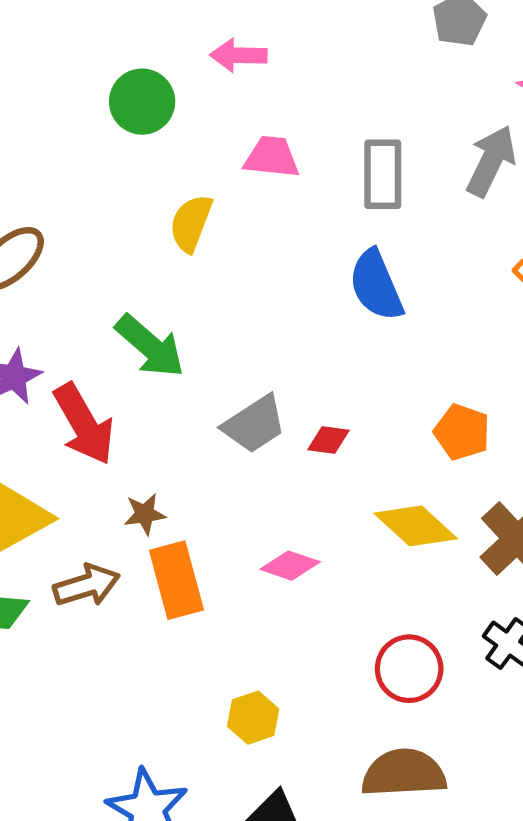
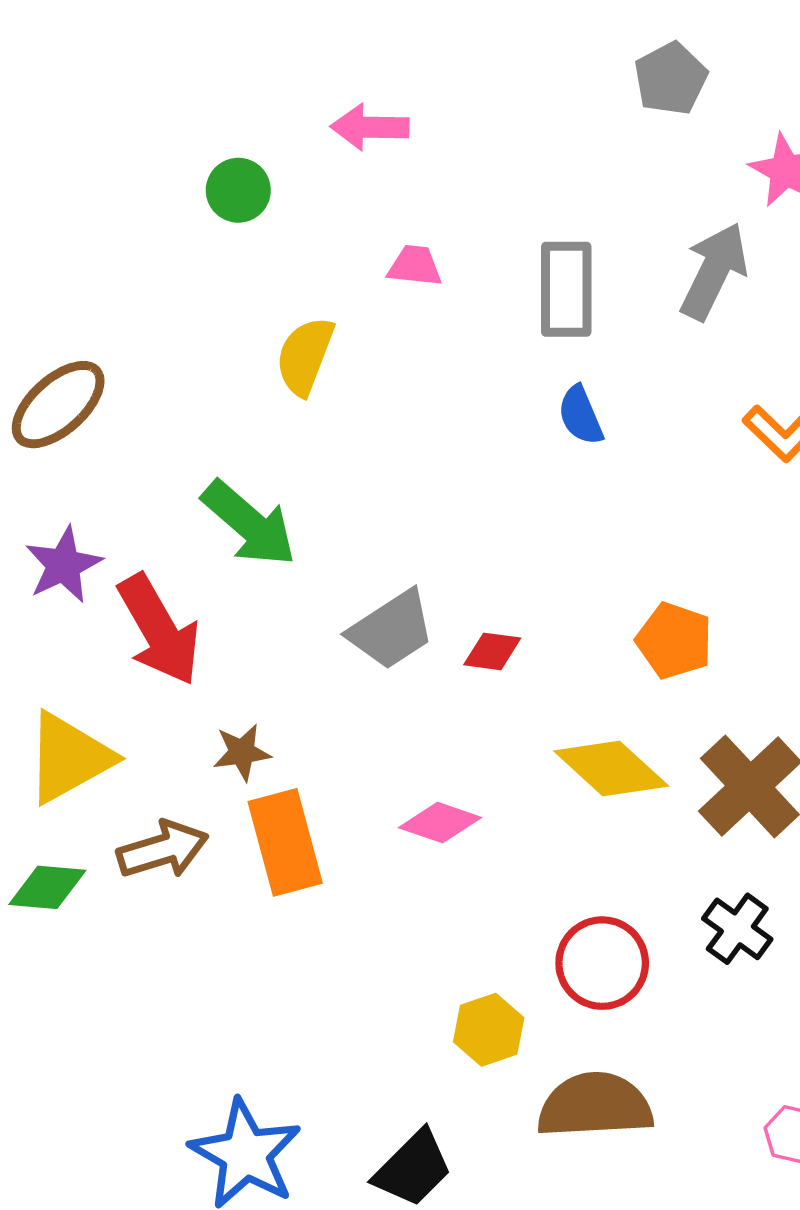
green circle: (142, 102) -> (238, 190), size x0.7
pink trapezoid: (272, 157) -> (415, 266), size x0.7
blue semicircle: (376, 285) -> (581, 415), moved, size x0.6
yellow hexagon: (253, 718) -> (489, 1030), moved

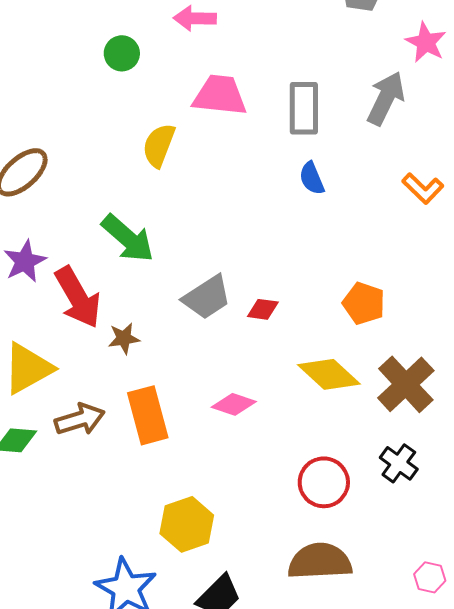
pink trapezoid: (415, 266) -> (220, 95), size x1.8
brown star: (242, 752) -> (124, 338), moved
yellow hexagon: (489, 1030) -> (187, 524), moved, size x1.4

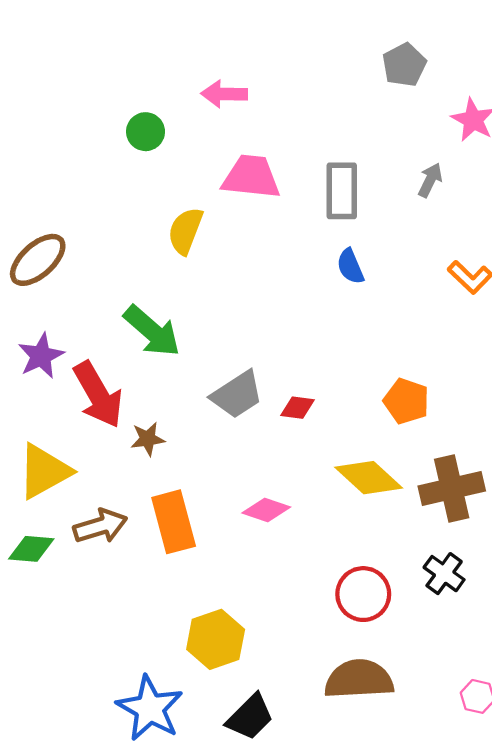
gray arrow: (386, 98) -> (430, 180), size x0.6
brown cross: (406, 384) -> (452, 488), turned 30

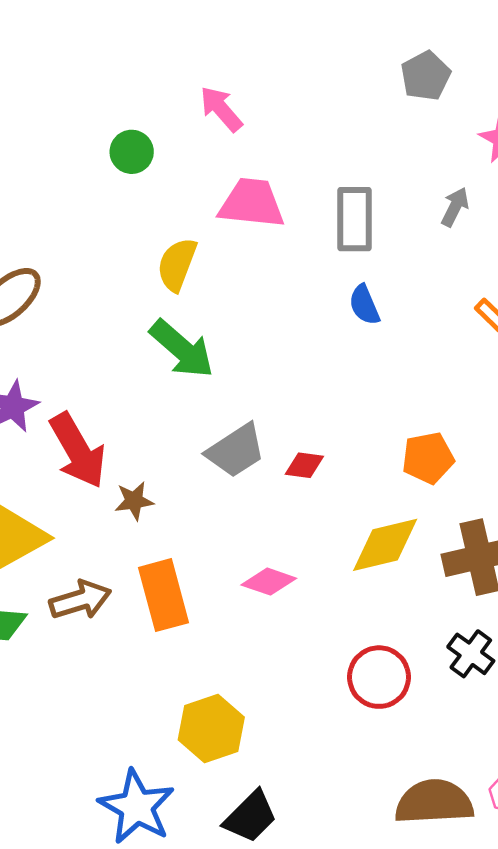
pink arrow: (224, 94) -> (221, 109), turned 48
green arrow: (152, 331) -> (182, 349), moved
orange pentagon: (406, 401) -> (428, 458), turned -30
yellow diamond: (369, 478) -> (385, 545), turned -56
brown semicircle: (359, 679) -> (434, 802), moved

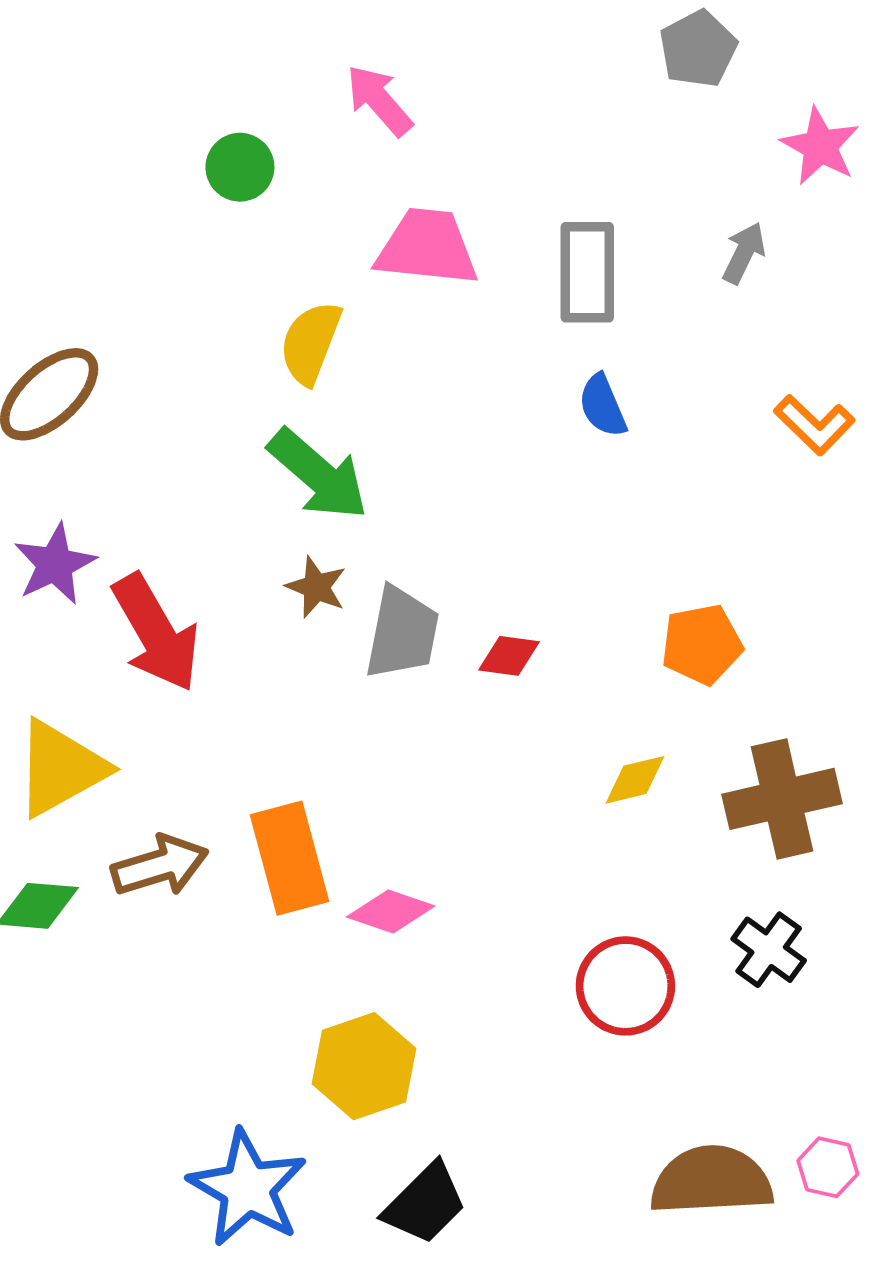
gray trapezoid: (236, 451) -> (402, 633), turned -46
brown star: (134, 501) -> (316, 587), moved, turned 30
yellow diamond: (385, 545) -> (635, 780), size x0.6
pink diamond: (269, 582) -> (391, 912), moved

